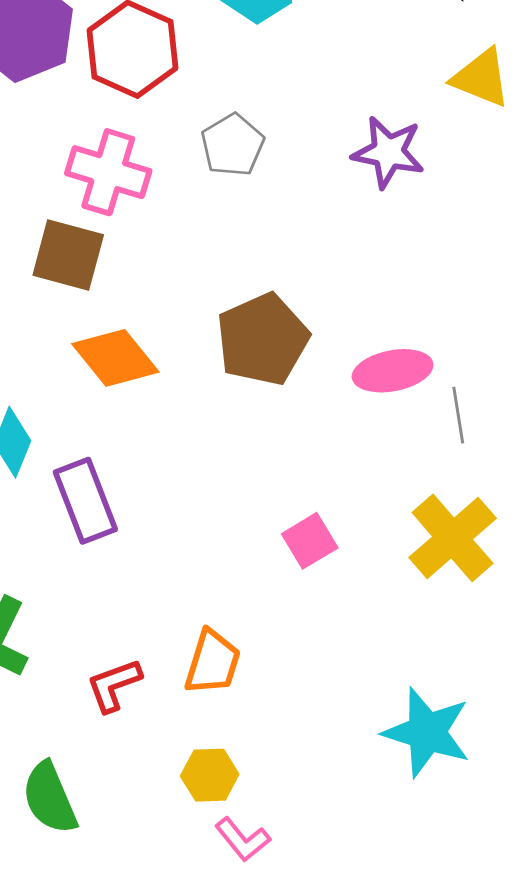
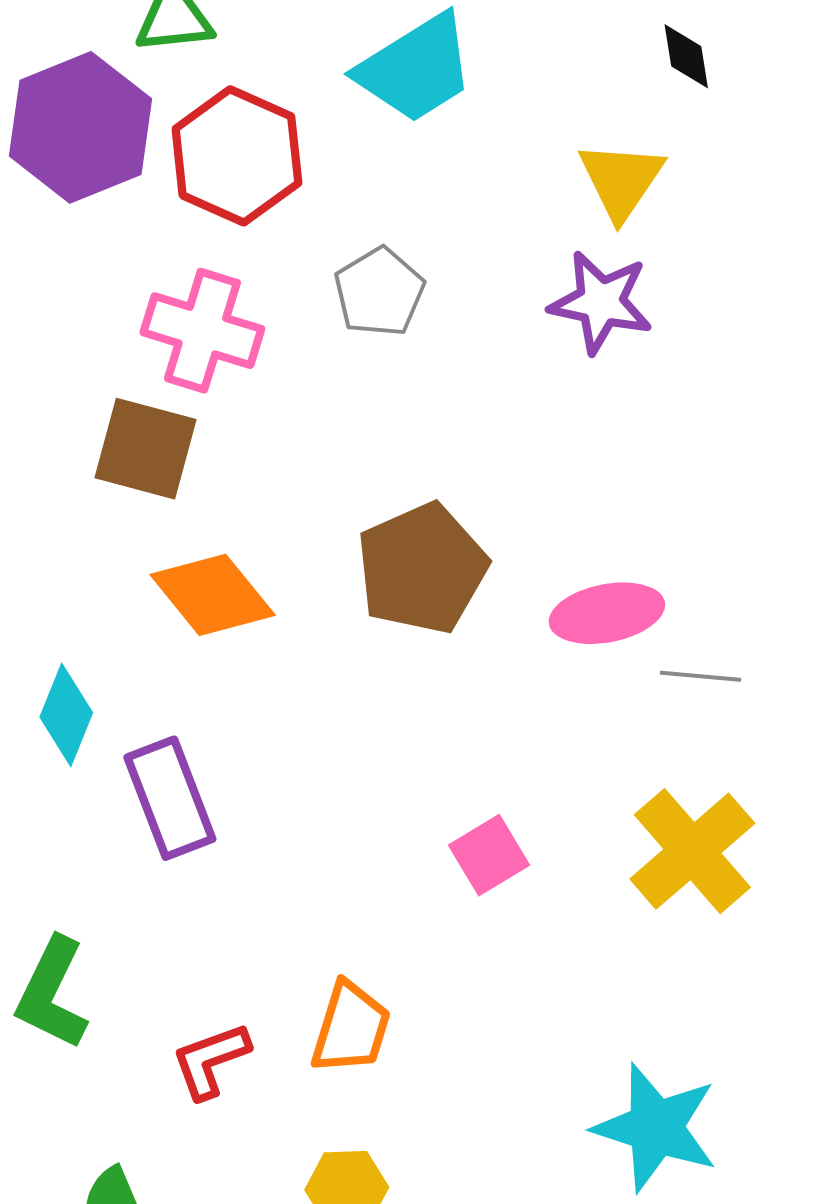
yellow triangle: (481, 78) -> (621, 180), moved, turned 42
gray line: (458, 415) -> (700, 676), turned -76

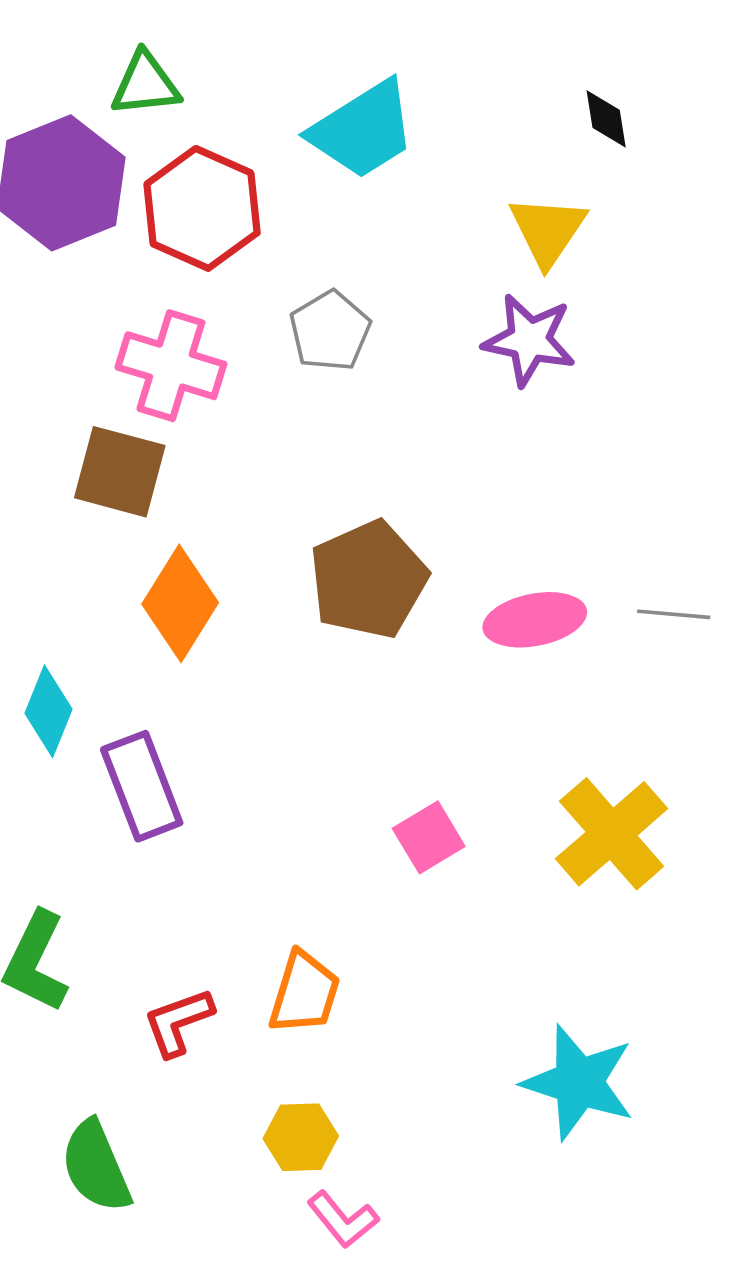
orange diamond: (213, 595) -> (180, 603), turned 71
gray line: (700, 676) -> (674, 614), moved

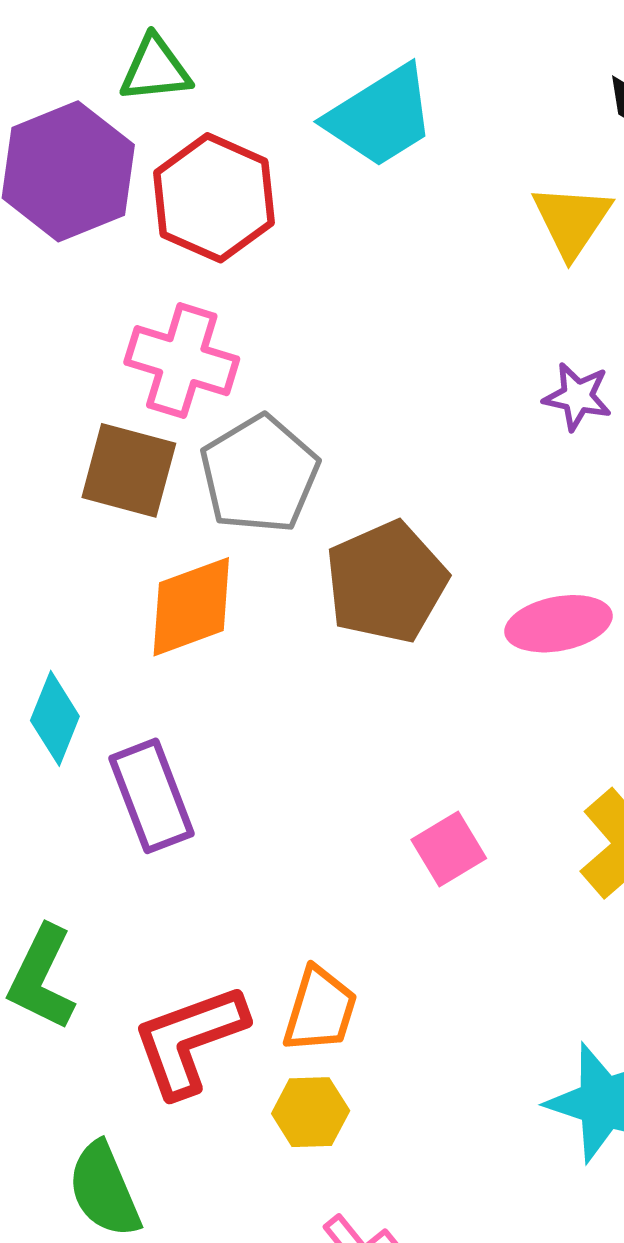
gray pentagon: (330, 331) -> (259, 474), moved, size x1.4
purple star: (529, 340) -> (577, 397), moved, size x0.7
orange diamond: (180, 603) -> (191, 607), turned 38
red L-shape: (178, 1022) -> (189, 1040), size x1.6
yellow hexagon: (301, 1137) -> (311, 1112), moved

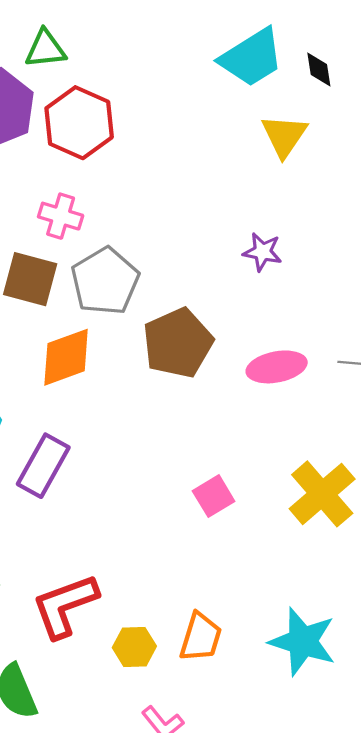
cyan trapezoid: (381, 116) -> (252, 58), moved
pink cross: (182, 361) -> (61, 216), size x0.7
purple star: (577, 397) -> (262, 252), moved
purple rectangle: (152, 796) -> (43, 466), turned 50
orange trapezoid: (320, 1010) -> (201, 637), moved

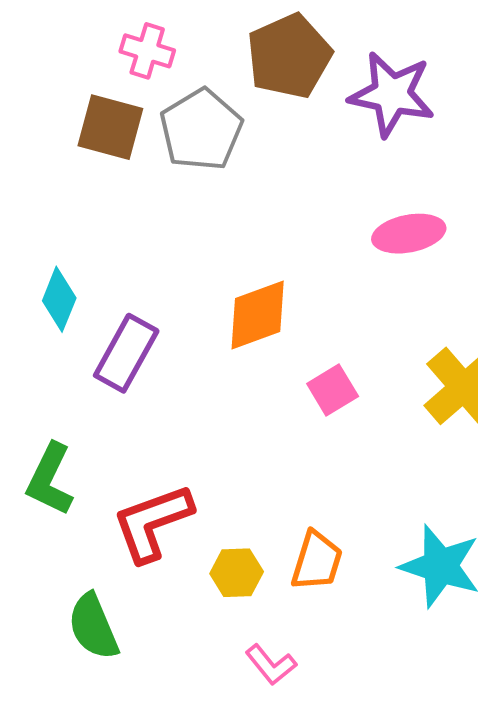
purple star: (262, 252) -> (392, 94), size x1.8
brown pentagon: (178, 343) -> (289, 56), moved
orange diamond: (66, 357) -> (258, 315), moved

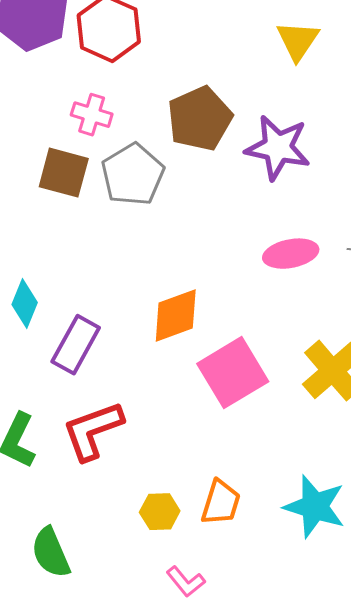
pink square: (333, 390) -> (233, 373), size x1.8
red L-shape: (152, 523) -> (93, 431), moved

